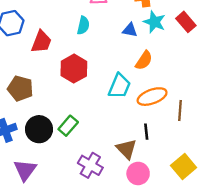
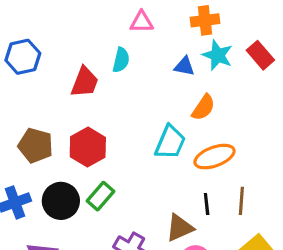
red trapezoid: (41, 42) -> (85, 82), moved
red hexagon: (74, 69) -> (88, 147), moved
brown line: (180, 111) -> (241, 201), moved
brown triangle: (126, 149) -> (180, 228), turned 50

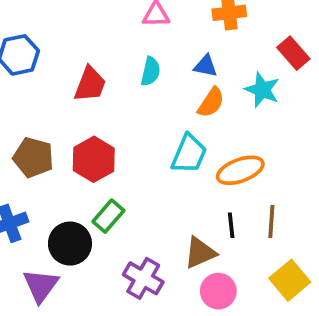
cyan star: (218, 55) -> (262, 90), moved
cyan semicircle: (121, 60) -> (151, 71), moved
orange semicircle: (203, 107) -> (211, 103), moved
black circle: (61, 201) -> (70, 244), moved

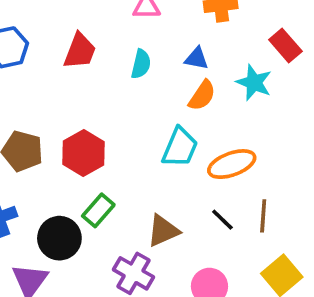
red trapezoid: (90, 84) -> (80, 51), moved
black line: (231, 225) -> (222, 220), turned -40
brown triangle: (200, 253) -> (163, 231), moved

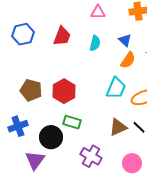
blue triangle: (197, 58) -> (125, 40), turned 32
green rectangle: (98, 210) -> (72, 122), turned 66
brown triangle: (163, 231) -> (118, 127), moved

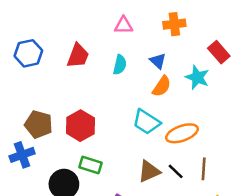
cyan trapezoid: (116, 88) -> (146, 122), turned 100
blue cross: (18, 126) -> (22, 155), moved

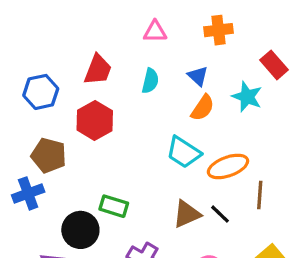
blue hexagon: (28, 53) -> (41, 92), moved
red hexagon: (80, 126) -> (95, 120), moved
brown line: (204, 169) -> (260, 195), moved

